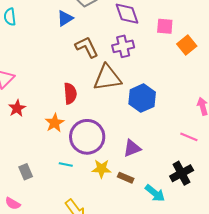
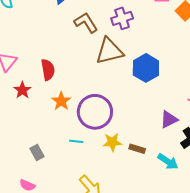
red semicircle: (70, 93) -> (48, 70), moved
purple triangle: (132, 148) -> (169, 119), moved

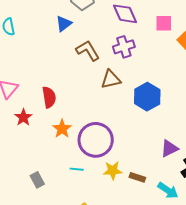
brown triangle: (109, 51) -> (111, 79), size x0.7

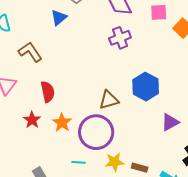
brown L-shape: (88, 51) -> (30, 52), moved
brown triangle: (111, 79) -> (109, 100), moved
red star: (23, 117) -> (32, 120), moved
purple triangle: (169, 148) -> (170, 122), moved

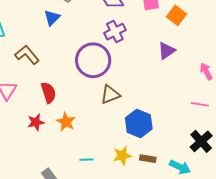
blue hexagon: (146, 87) -> (139, 123), moved
red star: (32, 120) -> (36, 122), turned 30
purple triangle: (170, 122) -> (167, 51), moved
purple circle: (96, 132) -> (93, 60), moved

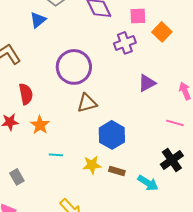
purple cross: (115, 32) -> (125, 43), moved
purple triangle: (167, 51) -> (147, 83), moved
cyan line: (86, 160) -> (56, 155), moved

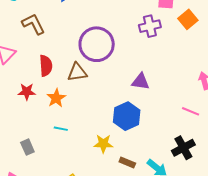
purple triangle: (147, 83) -> (141, 81), moved, turned 30
brown triangle: (87, 103) -> (77, 72), moved
cyan line: (56, 155) -> (61, 129), moved
brown rectangle: (117, 171) -> (127, 162), moved

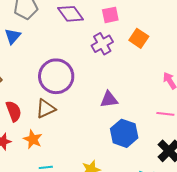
orange square: (188, 19) -> (139, 38), moved
blue hexagon: (127, 116) -> (124, 133), moved

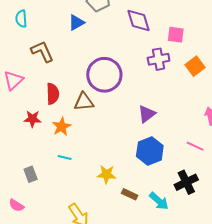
purple triangle: (109, 99) -> (147, 114), turned -48

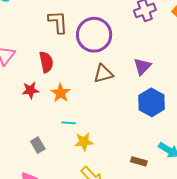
brown L-shape: (42, 52) -> (58, 22), moved, turned 30
brown triangle: (84, 102) -> (103, 74), moved
yellow star: (106, 174) -> (84, 142), moved
brown rectangle: (130, 194) -> (139, 161), moved

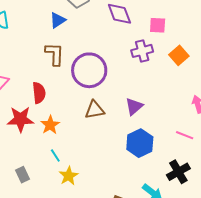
red star: (30, 90) -> (20, 119), size x1.5
cyan line: (69, 123) -> (55, 156), turned 48
yellow star: (84, 142) -> (69, 176), turned -30

